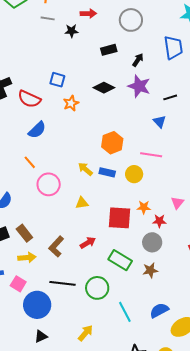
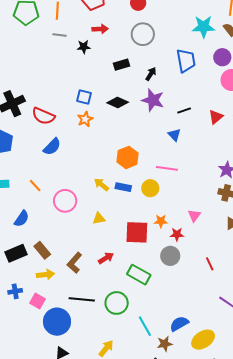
blue square: (57, 80) -> (84, 97), moved
orange line: (30, 162) -> (35, 186), moved
brown star: (150, 270) -> (165, 344), moved

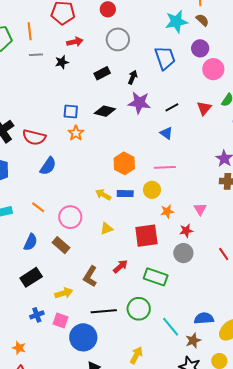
orange star: (161, 221) -> (167, 211), moved
brown rectangle: (42, 250) -> (61, 245), moved
blue semicircle: (179, 324) -> (204, 318), turned 36

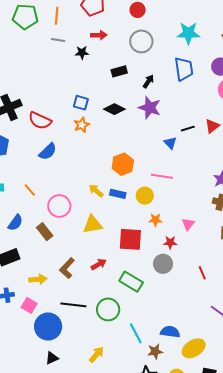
cyan star: (176, 22) -> (188, 33), moved
black line: (172, 107) -> (188, 129), moved
yellow triangle: (107, 229) -> (93, 224), size x1.5

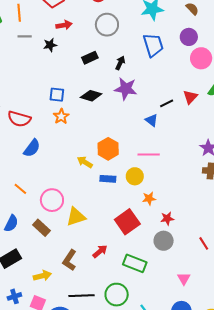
yellow arrow: (96, 191) -> (85, 162), moved
yellow triangle: (93, 224) -> (76, 217), moved
pink triangle: (188, 224) -> (184, 279), moved
red square: (130, 239) -> (127, 222), turned -30

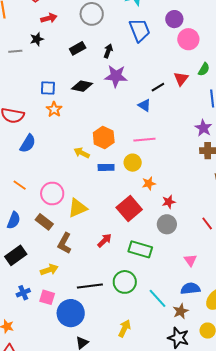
gray line: (25, 36) -> (15, 51), moved
brown L-shape: (69, 260) -> (65, 243), moved

